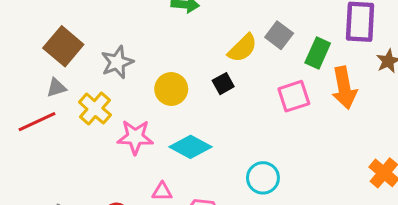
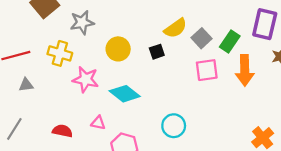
gray square: (279, 35) -> (201, 38), moved
gray triangle: (56, 88) -> (26, 85), moved
yellow cross: (95, 109) -> (60, 53), turned -35

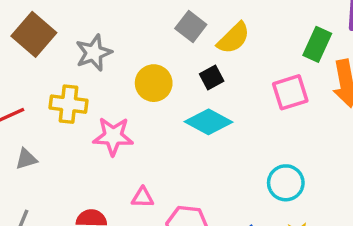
gray square: (201, 38) -> (191, 26), moved
cyan diamond: (125, 94) -> (209, 122), moved
cyan circle: (174, 126) -> (286, 183), moved

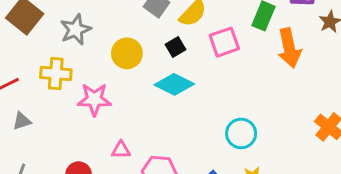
pink square: (290, 92) -> (224, 42), moved

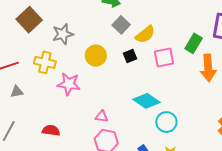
cyan diamond: (174, 84) -> (146, 101), moved
pink triangle: (121, 150) -> (102, 116), moved

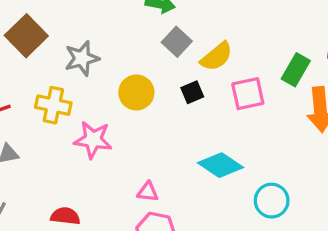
cyan circle: (166, 122) -> (272, 201), moved

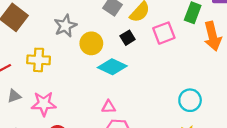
gray star: (82, 58) -> (65, 26), moved
pink star: (93, 140) -> (44, 104), moved
cyan diamond: (220, 165) -> (112, 67), moved

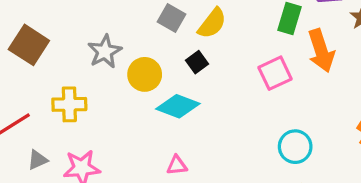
pink square: (164, 33) -> (275, 73), moved

